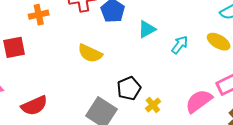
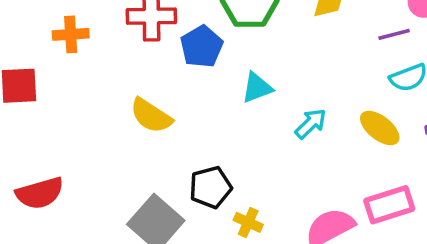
yellow cross: (153, 105) -> (248, 222), turned -35

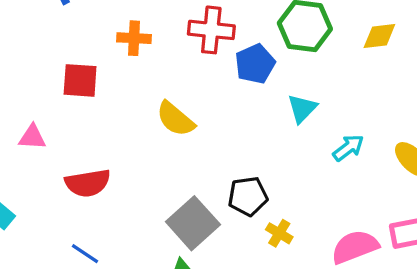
cyan triangle: (257, 88) -> (302, 108), turned -32
yellow semicircle: (151, 116) -> (175, 119), moved

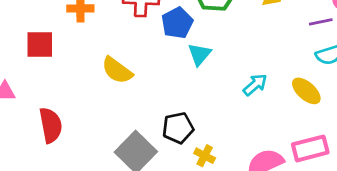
cyan triangle: (302, 108) -> (200, 54), moved
red semicircle: (88, 183) -> (51, 125), turned -88

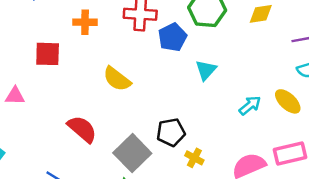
cyan triangle: (200, 54) -> (206, 70), moved
cyan arrow: (255, 85) -> (250, 105), moved
red semicircle: (51, 125) -> (82, 129), moved, turned -40

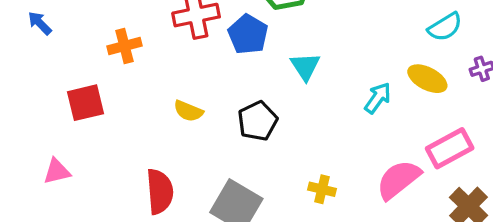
yellow semicircle: (117, 79) -> (188, 111), size x0.7
red semicircle: (82, 129) -> (160, 191), turned 60
black pentagon: (171, 132) -> (258, 121), moved

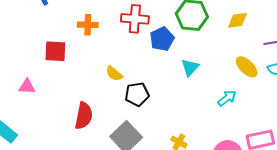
yellow ellipse: (427, 79) -> (247, 67), moved
black pentagon: (258, 121) -> (137, 94), moved

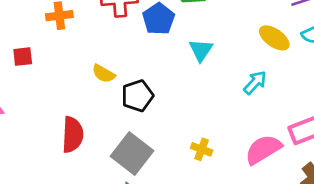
red square: (55, 51) -> (23, 57), size x0.7

